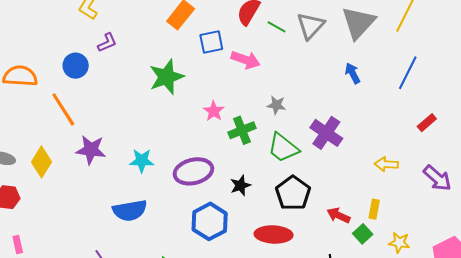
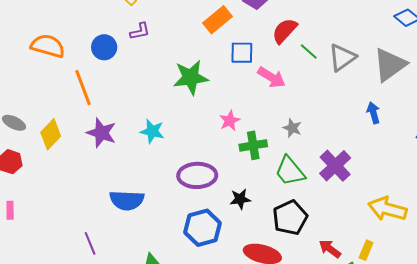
cyan star: (142, 161) -> (152, 131), moved
yellow arrow: (386, 164) -> (387, 209), size x1.6

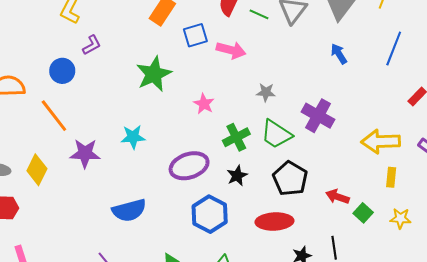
green cross: (253, 145) -> (236, 137), moved
yellow rectangle: (366, 250) -> (391, 177), moved

